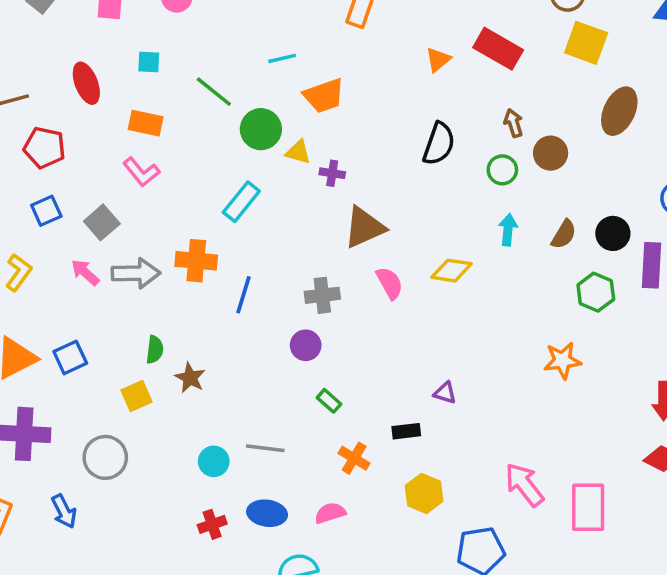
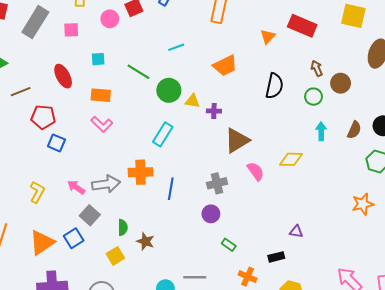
orange trapezoid: (324, 96) -> (225, 66), moved
blue square: (46, 211) -> (56, 143), moved, turned -36
gray square: (102, 222) -> (90, 215), moved

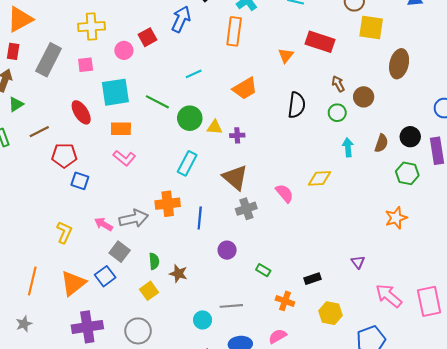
cyan square: (98, 59) -> (115, 92), size x2.0
brown triangle: (237, 140) -> (235, 177), moved, turned -44
purple circle: (211, 214) -> (227, 250), moved
purple triangle: (296, 232) -> (358, 262), moved, turned 48

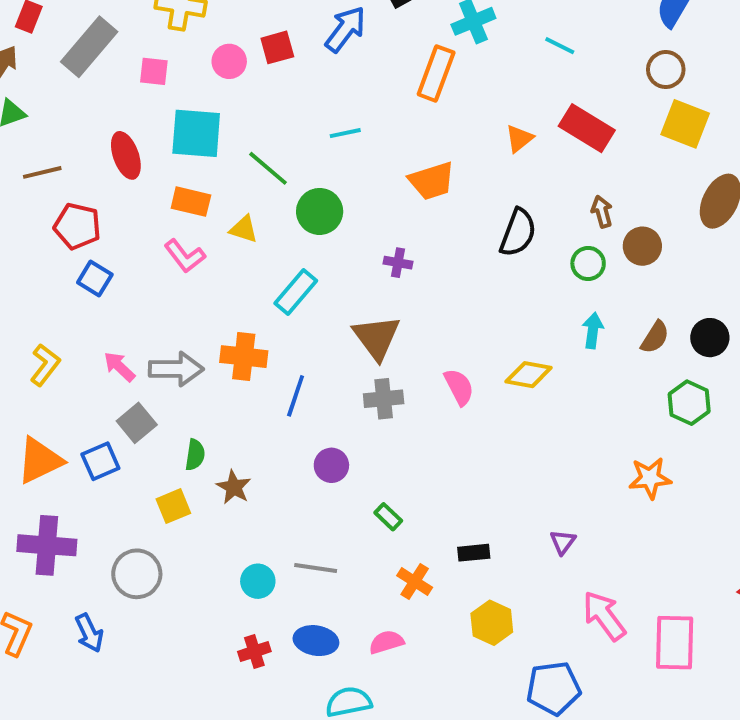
yellow triangle: (215, 127) -> (244, 229), moved

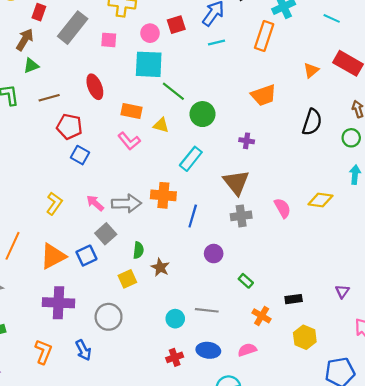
cyan square: (196, 133) -> (149, 64), moved
cyan line: (345, 133) -> (216, 43), moved

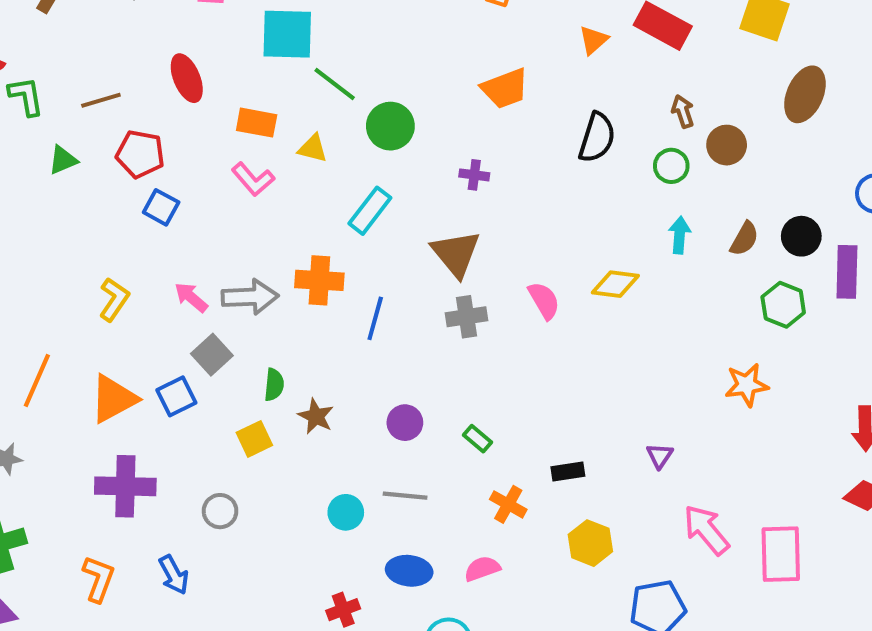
green triangle: (31, 66) -> (63, 160), moved
purple circle: (214, 254) -> (405, 423), moved
gray circle: (109, 317) -> (220, 511), size x0.7
red cross: (175, 357) -> (343, 610), moved

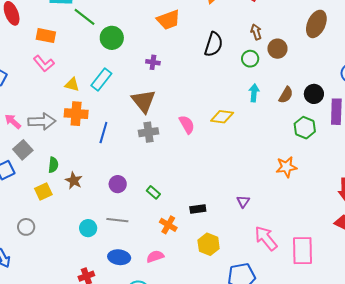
yellow triangle: (313, 148) -> (72, 84), moved

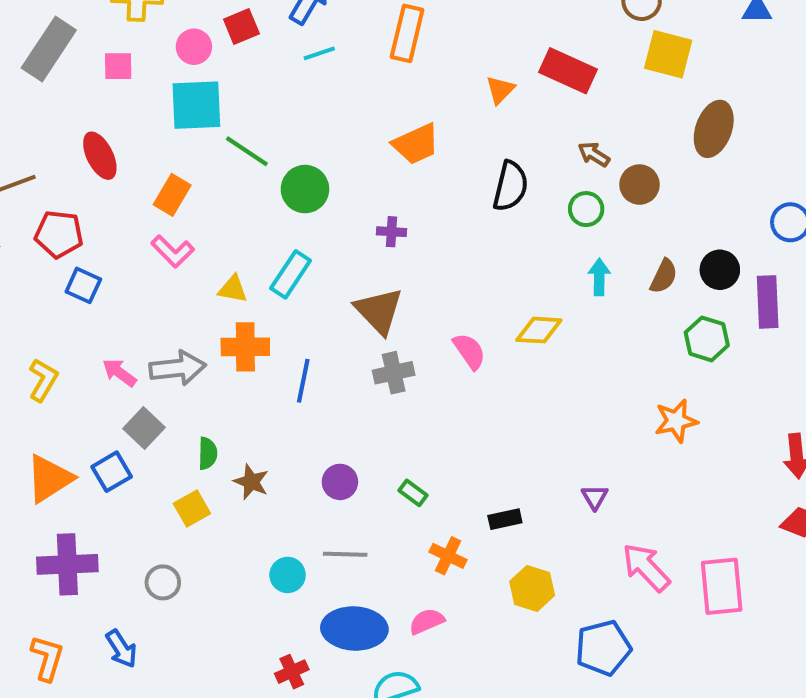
brown arrow: (256, 32) -> (594, 154), turned -35
orange rectangle: (46, 36) -> (172, 195), turned -66
blue ellipse: (119, 257) -> (354, 629), size x1.4

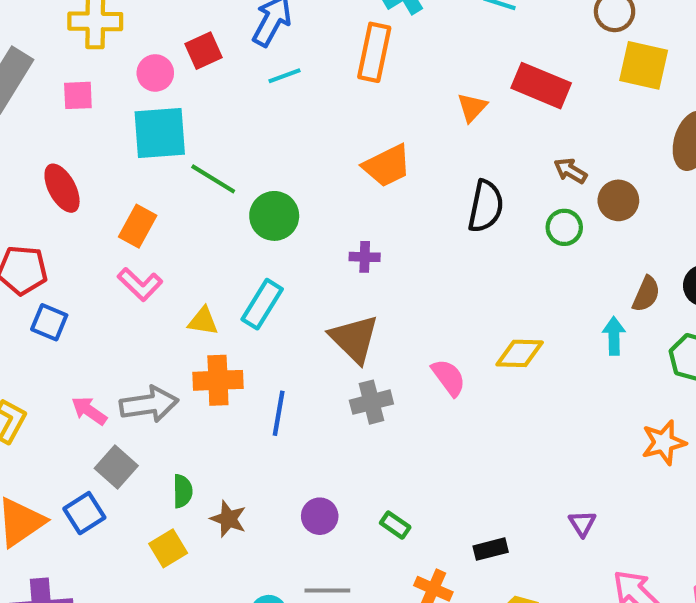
cyan arrow: (599, 277) -> (614, 336), moved

